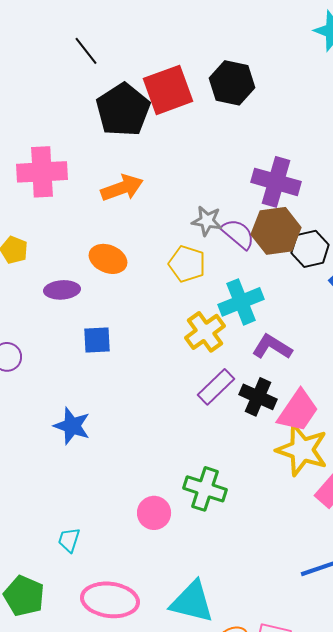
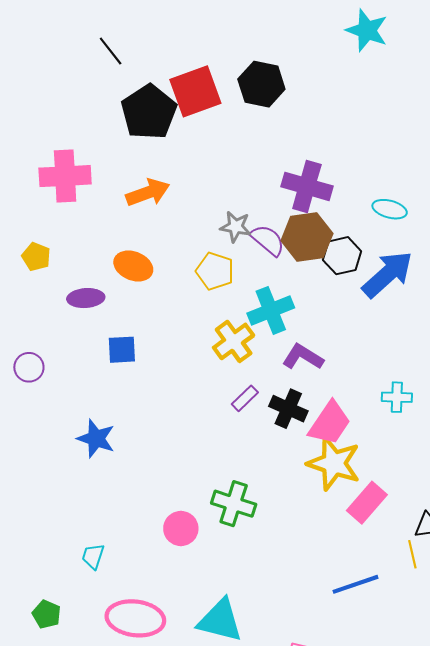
purple rectangle: (216, 387) -> (245, 398), size x0.7
green pentagon: (24, 596) -> (47, 614), size x0.7

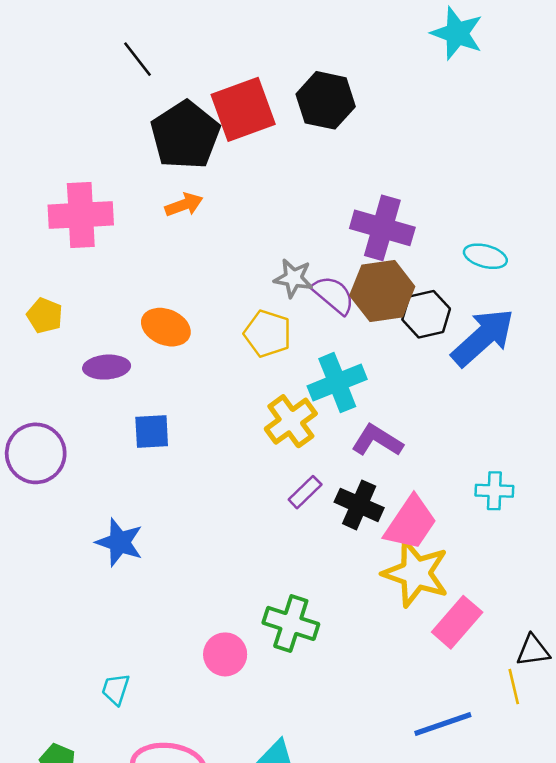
orange arrow: (148, 193) -> (184, 205), moved, size x0.7
purple circle: (29, 367) -> (36, 453), size x1.6

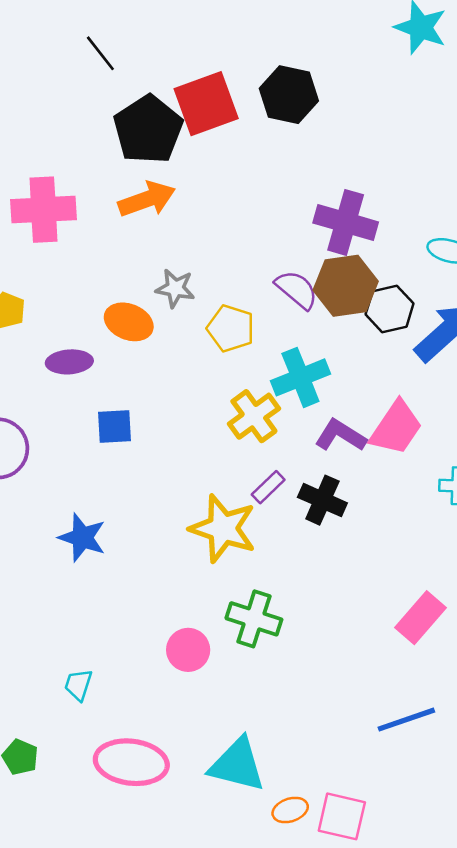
orange arrow: (184, 205) -> (147, 199), size x1.5
gray star: (293, 278) -> (175, 288), moved
pink trapezoid: (411, 523) -> (396, 428), moved
yellow star: (416, 573) -> (223, 528), moved

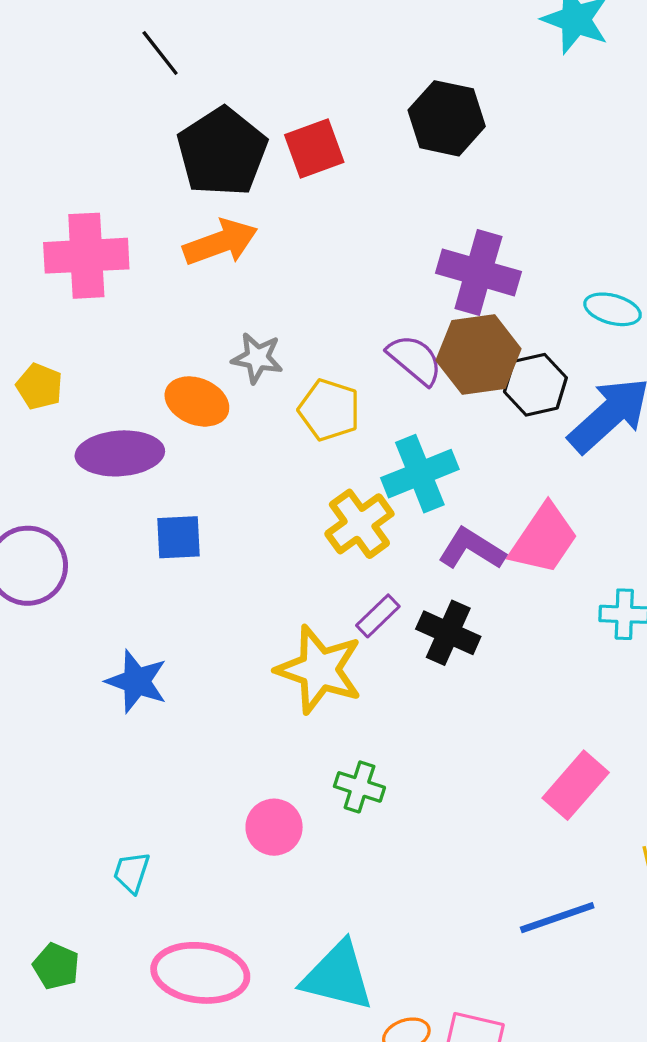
black hexagon: (289, 95) -> (447, 118), moved
red square: (206, 104) -> (314, 148), moved, size x0.7
purple ellipse: (69, 362) -> (120, 453), size x1.4
green cross: (254, 619) -> (359, 787), size x0.7

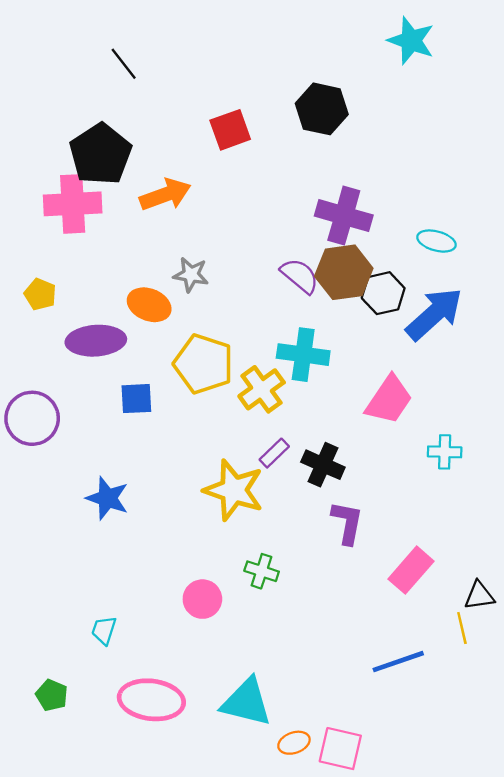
black pentagon: (222, 152) -> (100, 154), moved
yellow pentagon: (329, 410) -> (204, 364), moved, size x1.4
cyan cross: (420, 474) -> (303, 355), turned 30
purple L-shape: (472, 549) -> (347, 523), moved, turned 69

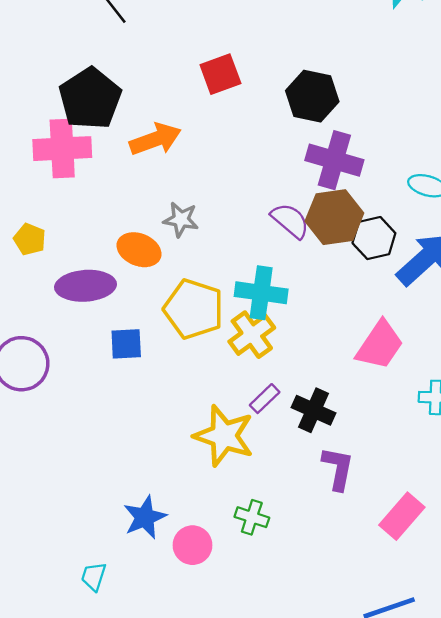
black hexagon: (322, 109) -> (312, 96), moved
cyan cross: (303, 355) -> (261, 293), moved
blue star: (107, 498) -> (145, 517), moved, turned 30

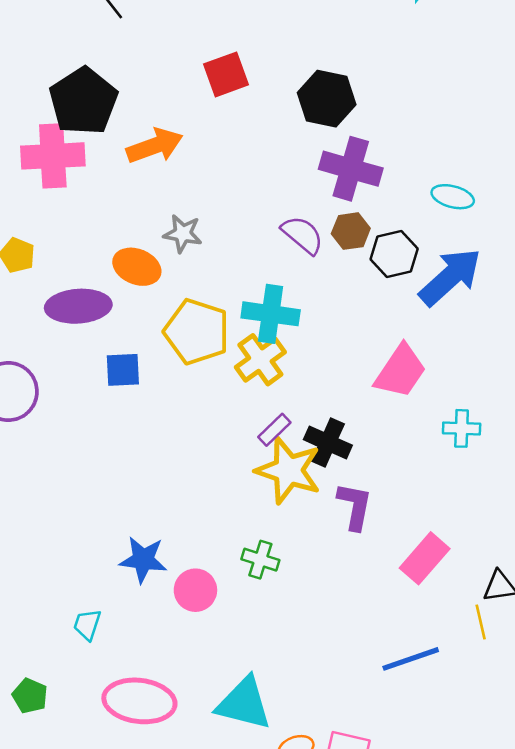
brown hexagon: (334, 217) -> (351, 231), size x0.6
yellow star: (224, 436) -> (288, 470), moved
blue star: (145, 517) -> (143, 560), turned 30

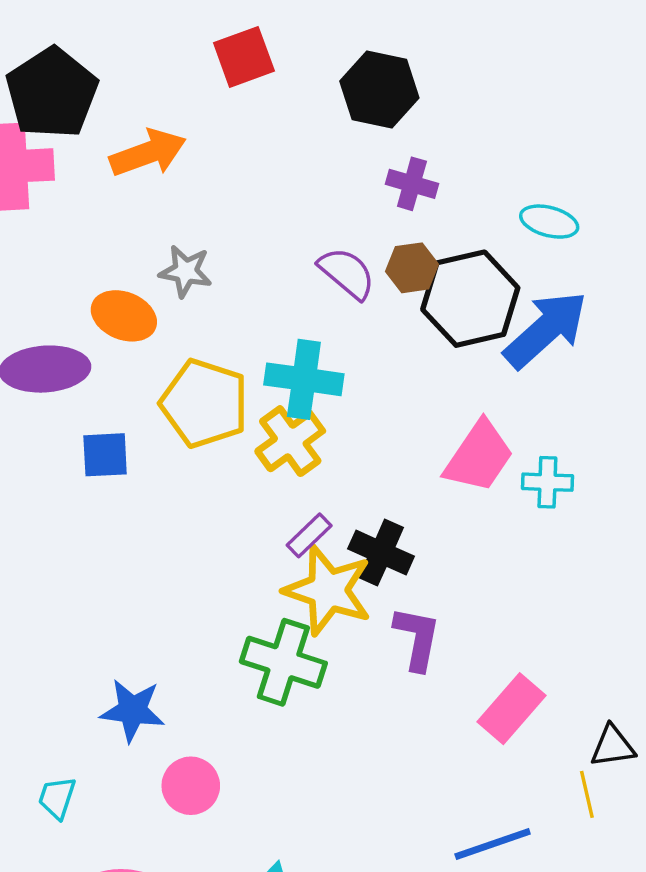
purple cross: (351, 169) -> (412, 184), size x0.6
black hexagon: (394, 254) -> (470, 299), size x1.5
cyan cross: (462, 428) -> (547, 482), moved
green cross: (260, 560) -> (283, 662), moved, size x1.6
pink circle: (195, 590) -> (191, 786), moved

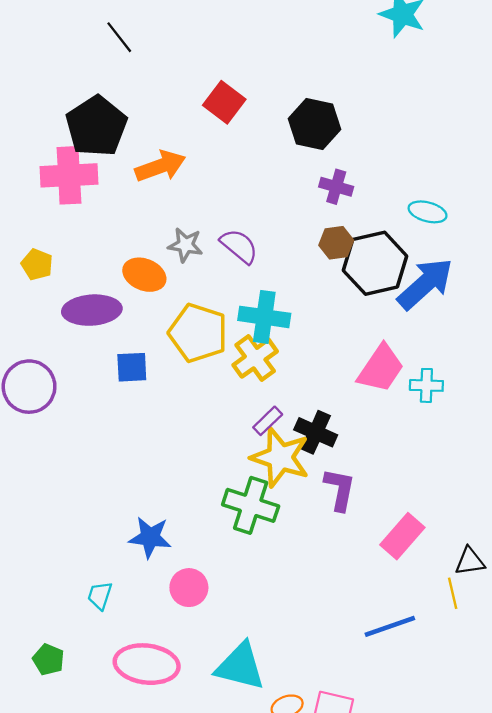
red square: (244, 57) -> (224, 102), turned -33
purple semicircle: (347, 273) -> (239, 246), moved

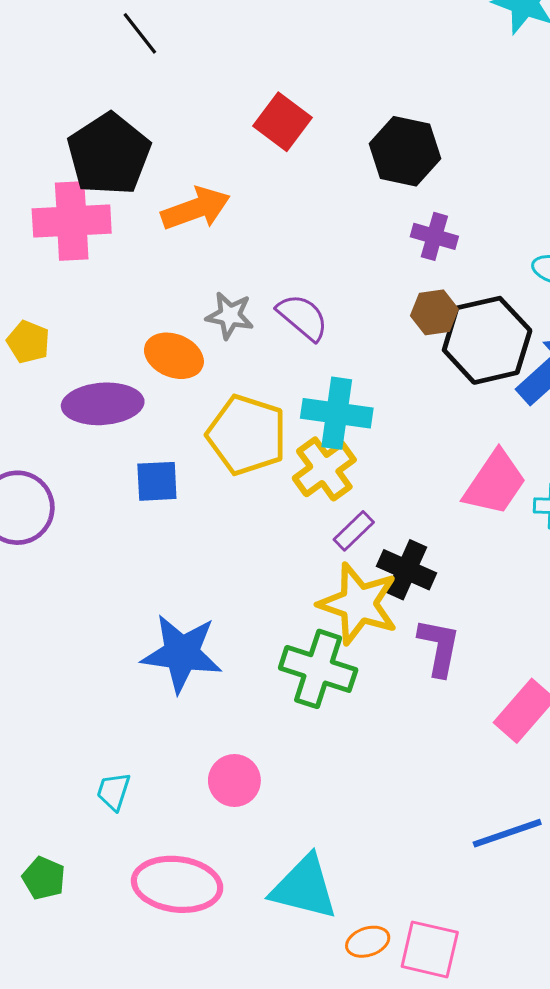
purple rectangle: (268, 421) -> (354, 531), moved
blue star: (150, 537) -> (182, 653), moved, size x1.4

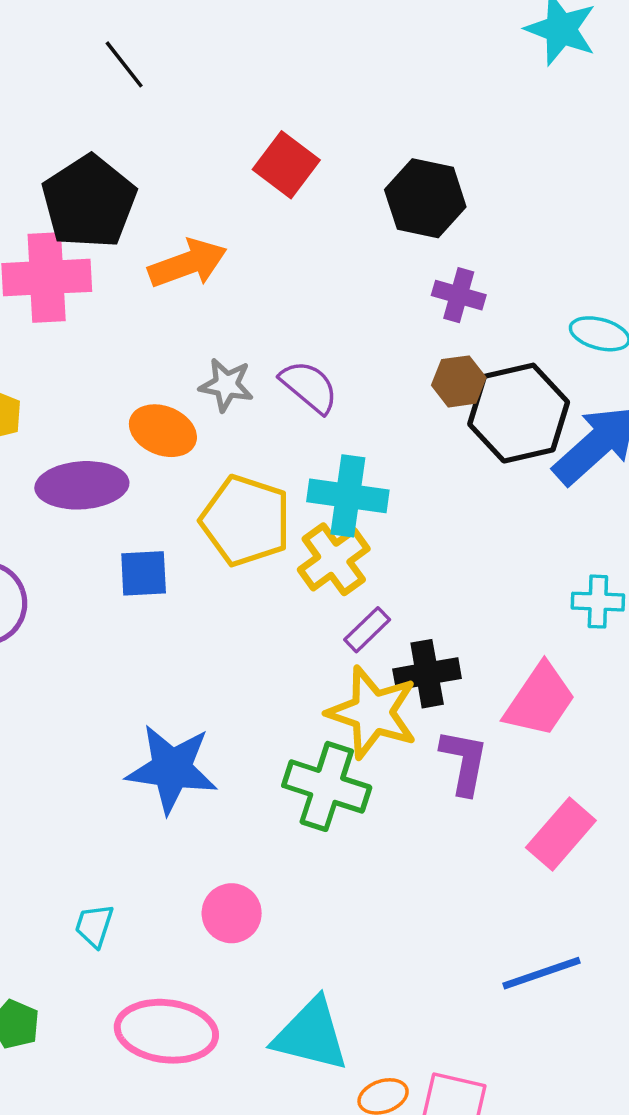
pink trapezoid: (495, 483) -> (540, 700), moved
black cross: (406, 570) -> (427, 674), turned -34

